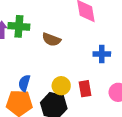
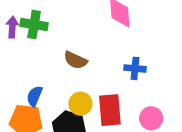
brown semicircle: (51, 40) -> (75, 60), moved
red rectangle: (85, 89) -> (110, 110), size x1.5

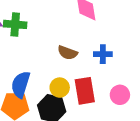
brown semicircle: (75, 60) -> (67, 53), moved
blue semicircle: (35, 96) -> (21, 84), size x1.5

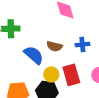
blue semicircle: (21, 84) -> (34, 55), moved, turned 120

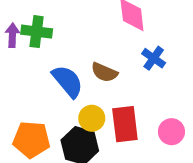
blue cross: (82, 44) -> (154, 58), moved, turned 32

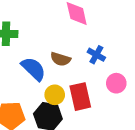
blue cross: (154, 58) -> (96, 55), moved
pink circle: (171, 132) -> (116, 83), moved

